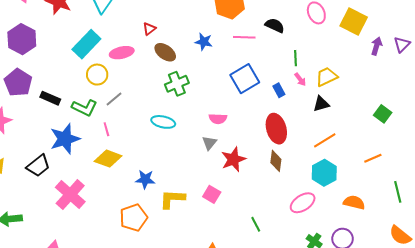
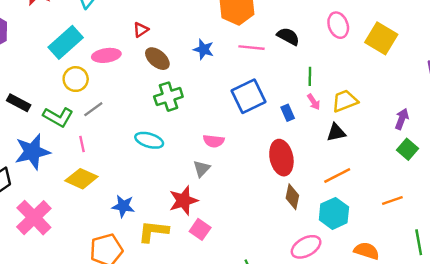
purple arrow: (377, 46) -> (402, 119), moved
red star: (233, 159) -> (183, 201), moved
brown diamond: (276, 161) -> (292, 197), moved

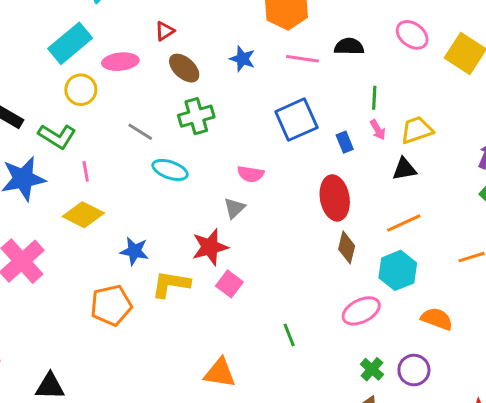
pink ellipse: (338, 25) -> (412, 35), turned -35
black semicircle: (288, 36) -> (349, 47), turned -30
gray line: (93, 109) -> (140, 132), moved, turned 66

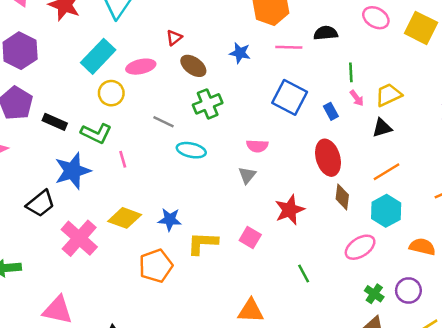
blue square: (296, 120) -> (290, 97), turned -32
yellow diamond: (83, 215) -> (125, 218), moved
red star: (210, 247) -> (290, 210), moved

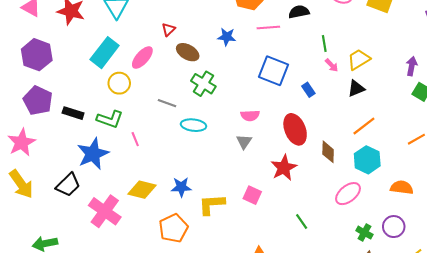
pink ellipse: (141, 67) -> (142, 58), turned -30
green cross: (208, 104) -> (203, 84), turned -30
blue rectangle: (331, 111) -> (308, 90), moved
red ellipse: (328, 158) -> (295, 129), moved

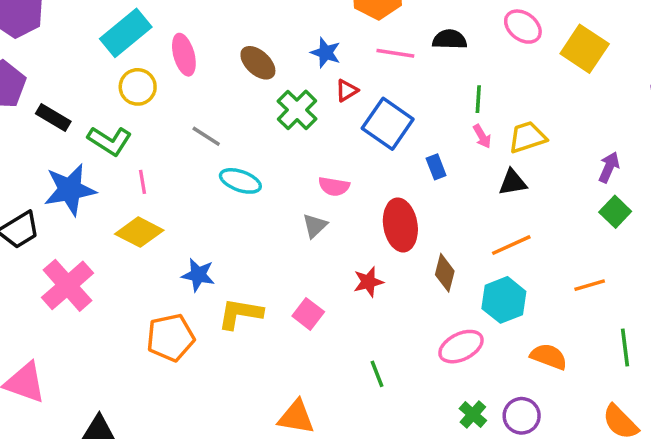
red triangle: (168, 29) -> (347, 90), moved
pink ellipse: (142, 58) -> (184, 55), turned -70
green cross: (203, 84) -> (297, 110), moved
red star: (284, 168) -> (368, 282), size x0.7
yellow diamond: (142, 190) -> (139, 232), moved

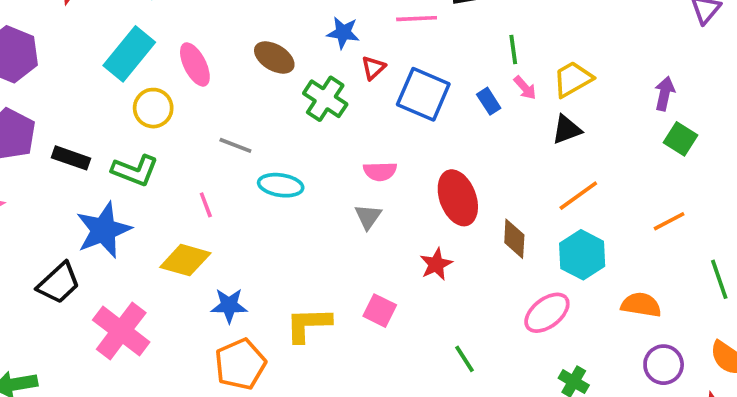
blue rectangle: (436, 167) -> (489, 101), moved
pink line: (142, 182) -> (206, 205), moved
blue star: (198, 275) -> (229, 305), moved
purple circle: (522, 416) -> (664, 365), moved

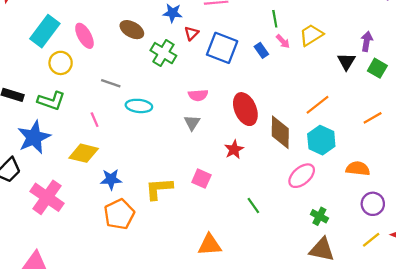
black triangle: (567, 130) -> (346, 61), moved, turned -36
brown diamond: (514, 239) -> (280, 132), size x1.4

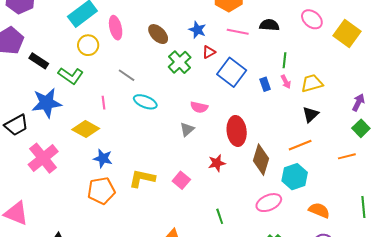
black triangle: (346, 61) -> (311, 114), moved
orange line: (373, 118) -> (347, 156), moved

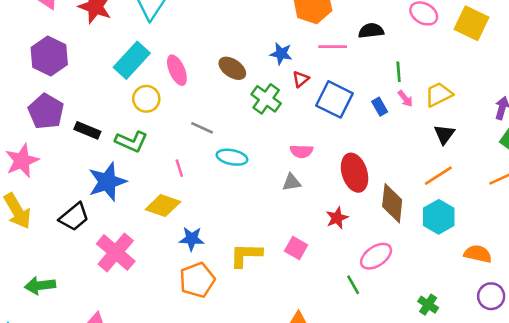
gray triangle: (187, 129) -> (292, 182), turned 42
pink ellipse: (269, 203) -> (376, 256), moved

